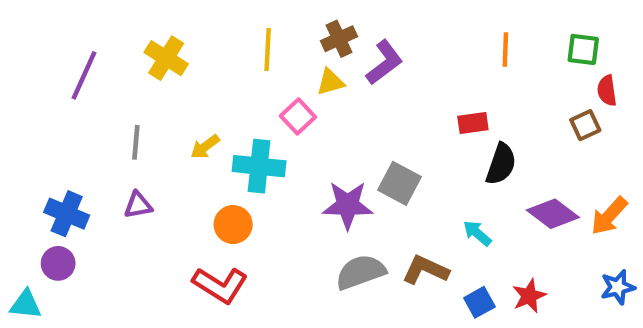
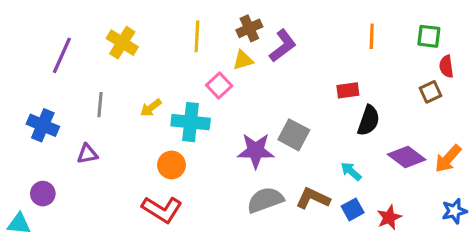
purple triangle: (138, 205) -> (87, 154), moved
blue cross: (67, 214) -> (43, 125), moved
blue square: (479, 302) -> (353, 209), moved

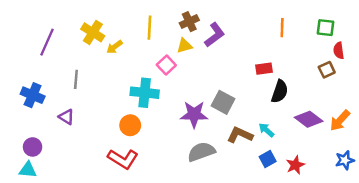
yellow arrow: (151, 108) -> (115, 47), moved
purple triangle: (87, 154) -> (66, 117), turned 42
brown L-shape: (313, 198) -> (240, 135), moved
cyan triangle: (19, 224) -> (28, 170), moved

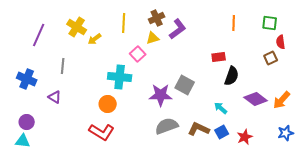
brown L-shape: (240, 135) -> (199, 129), moved

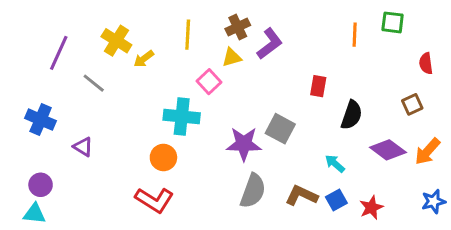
green square: (270, 23) -> (393, 22), moved
red rectangle: (219, 57) -> (318, 86), moved, turned -72
brown square: (271, 58) -> (412, 104), moved
gray line: (63, 66) -> (94, 83), moved, turned -56
gray semicircle: (167, 126) -> (253, 191), turned 130

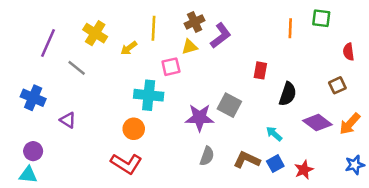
yellow arrow: (144, 59) -> (129, 48), moved
pink square: (209, 82) -> (171, 67), turned 30
gray semicircle: (253, 191) -> (207, 156), size x0.7

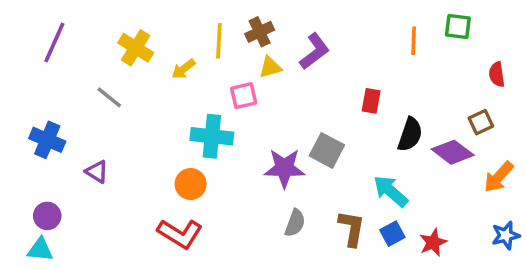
brown cross: (195, 22) -> (260, 32), moved
purple line: (48, 43) -> (54, 42), moved
purple diamond: (317, 123) -> (453, 152), moved
cyan arrow: (274, 134) -> (391, 191), size x1.5
brown L-shape: (247, 160) -> (352, 228), turned 75

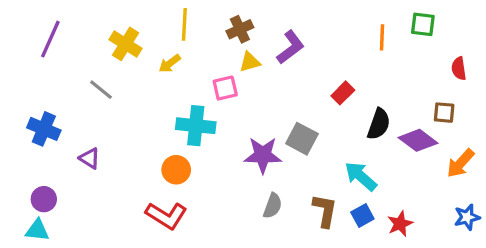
yellow line: (219, 41) -> (184, 24), moved
red rectangle: (371, 101) -> (343, 93), turned 35
brown square: (481, 122) -> (444, 113), turned 30

